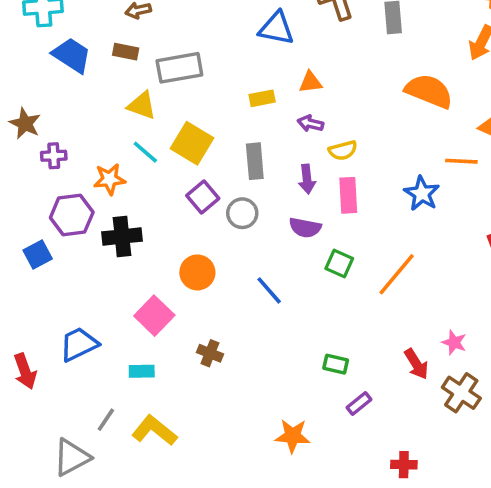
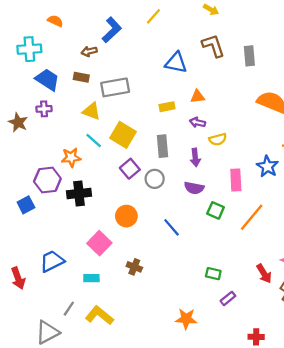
purple cross: (54, 156) -> (44, 109), moved
pink rectangle: (348, 195) -> (236, 180), moved

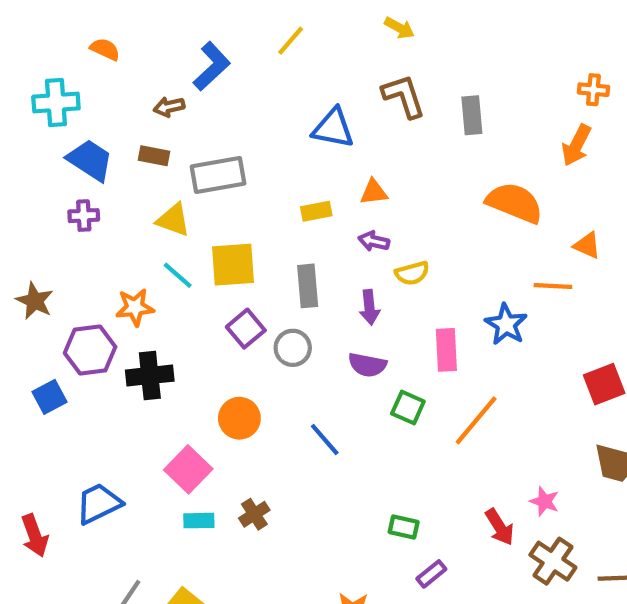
brown star: (18, 122) -> (35, 301), moved
yellow square: (123, 135) -> (233, 265), turned -35
brown cross: (134, 267) -> (254, 514), turned 35
cyan rectangle: (91, 278) -> (199, 521), moved

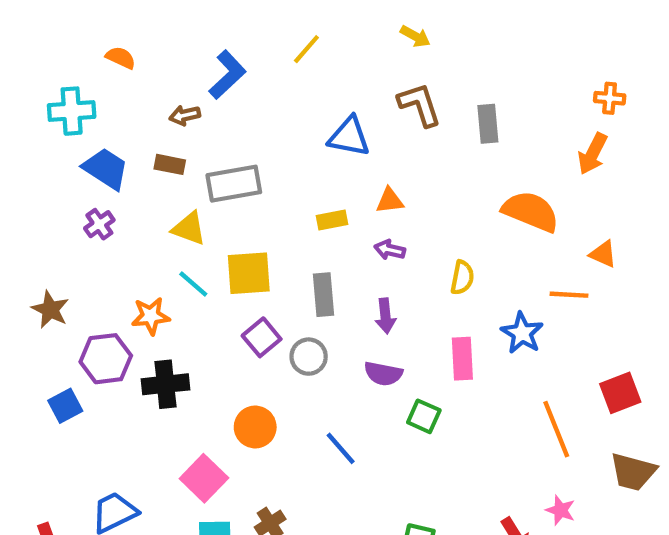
purple cross: (84, 216) -> (99, 224), turned -32
yellow semicircle: (412, 273) -> (462, 278), moved, turned -64
orange line: (476, 420) -> (556, 429), moved, turned -62

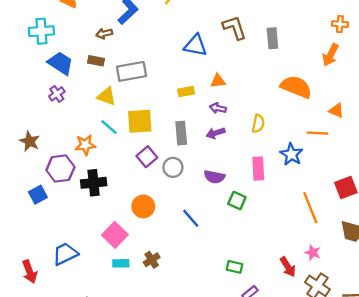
purple arrow: (385, 316) -> (216, 133), moved, turned 78

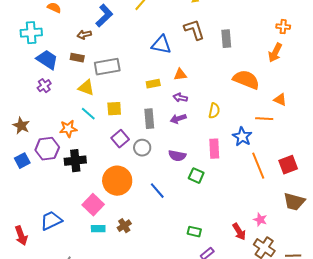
yellow square: (140, 121) -> (114, 109), size x0.7
blue square: (38, 195) -> (22, 161), moved
orange circle: (143, 206) -> (117, 181), size x1.5
orange line: (310, 208) -> (258, 166), moved

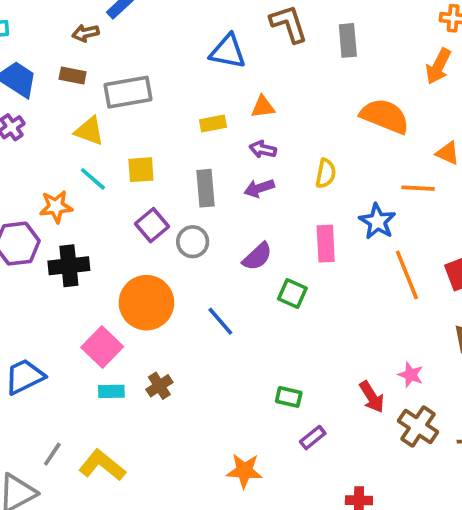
purple semicircle: (177, 156) -> (257, 257), turned -54

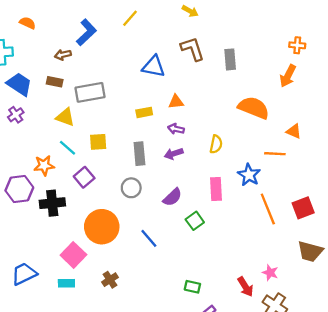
purple square: (152, 225) -> (84, 177), moved
green square: (292, 293) -> (195, 221), turned 30
cyan rectangle: (111, 391) -> (66, 283), moved

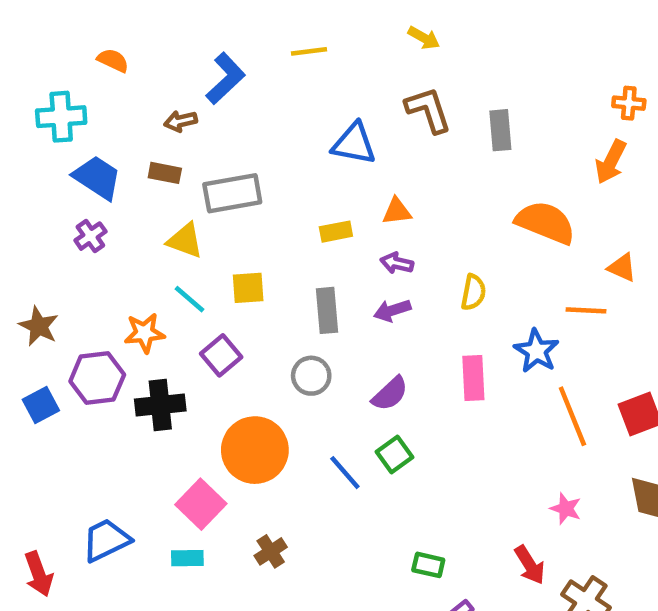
yellow line: (130, 18) -> (309, 51), turned 42
green square: (195, 221) -> (395, 455), moved
pink star: (270, 273) -> (566, 509), moved

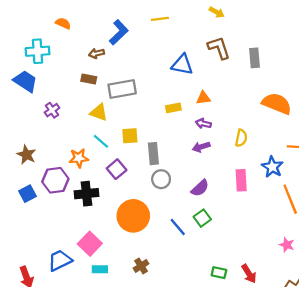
blue trapezoid: (97, 177) -> (25, 81), moved
gray rectangle: (327, 310) -> (153, 154), moved
pink square: (201, 504) -> (90, 244), moved
red arrow: (530, 565) -> (249, 274), moved

